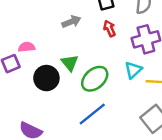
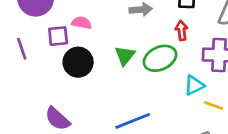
black circle: (46, 78) -> (78, 62), moved
green ellipse: (95, 79) -> (160, 58), moved

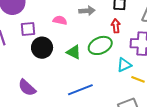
pink semicircle: (82, 23) -> (60, 20), moved
green triangle: (125, 55) -> (74, 52), moved, turned -42

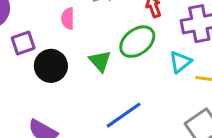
pink semicircle: (60, 20) -> (68, 18), turned -88
green triangle: (74, 52) -> (100, 61), turned 35

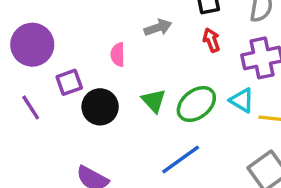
green ellipse: (137, 42) -> (196, 104), moved
cyan triangle: (180, 62) -> (242, 100), turned -50

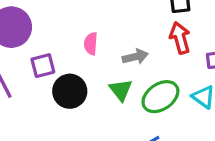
gray arrow: (158, 28) -> (135, 57), moved
red arrow: (211, 40) -> (180, 38), size x1.4

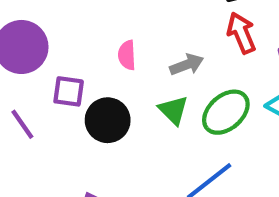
purple square: (43, 66) -> (69, 91), turned 30

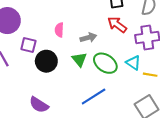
red arrow: (241, 33) -> (117, 25), turned -36
green ellipse: (226, 112) -> (105, 63), turned 70

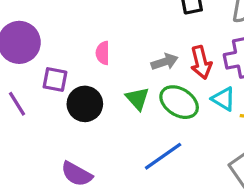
red arrow: (117, 25) -> (201, 62), moved, turned -138
gray arrow: (88, 38) -> (165, 62), moved

